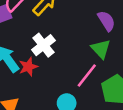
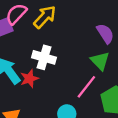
white cross: (43, 45) -> (44, 57), turned -35

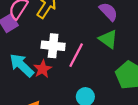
pink line: (86, 87) -> (76, 55), moved

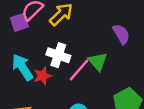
green triangle: (108, 39) -> (98, 61), moved

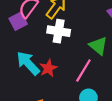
white cross: (58, 55) -> (59, 31), moved
pink line: (79, 70) -> (83, 70), moved

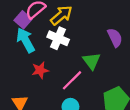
purple square: (18, 21) -> (23, 20), turned -35
cyan arrow: (28, 63) -> (26, 40), moved

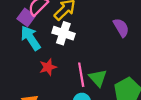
green triangle: (92, 61) -> (98, 78), moved
pink line: (72, 80) -> (81, 75), turned -50

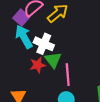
white cross: (63, 33) -> (44, 44), moved
green triangle: (98, 78) -> (53, 60), moved

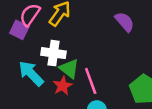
cyan arrow: (24, 37) -> (31, 73), moved
red star: (38, 65) -> (63, 86), moved

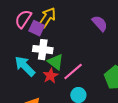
purple square: (19, 30) -> (37, 28), moved
pink line: (91, 81) -> (73, 72), turned 70

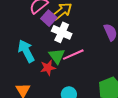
white cross: (43, 50) -> (62, 32), moved
pink line: (73, 72) -> (73, 55), moved

